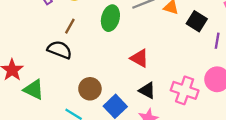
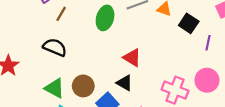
brown line: (70, 26) -> (61, 14), moved
green triangle: (34, 90) -> (54, 88), moved
black triangle: (147, 90) -> (125, 83), moved

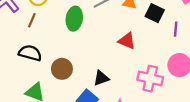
red triangle: (132, 58) -> (127, 41), moved
black triangle: (125, 83) -> (101, 78), turned -42
brown circle: (83, 86) -> (62, 69), moved

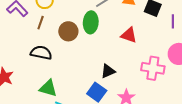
green ellipse: (74, 19) -> (91, 22), moved
brown circle: (62, 69) -> (68, 31), moved

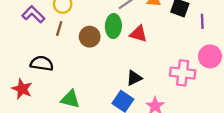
red triangle: (129, 35) -> (138, 34), moved
black semicircle: (41, 53) -> (42, 63), moved

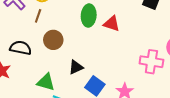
brown circle: (90, 37) -> (53, 40), moved
black triangle: (134, 78) -> (76, 67), moved

